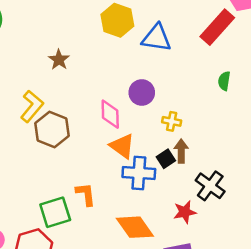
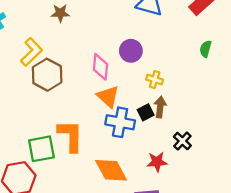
brown star: (59, 60) -> (60, 13), turned 30
black cross: (210, 186) -> (182, 141), size x0.7
orange L-shape: (86, 194) -> (71, 136), size x1.5

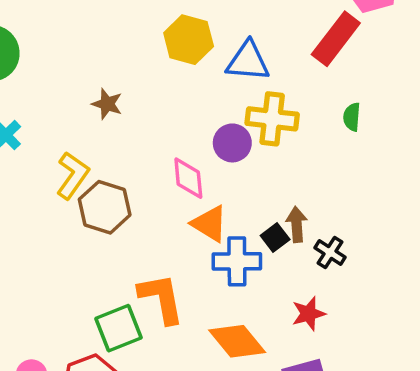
brown star: (60, 13) -> (107, 104), turned 30
yellow cross: (155, 80) -> (272, 119), moved, size x1.8
black cross: (182, 141) -> (330, 253), moved

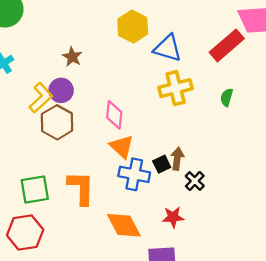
yellow cross: (272, 119) -> (176, 88), turned -32
purple circle: (232, 143) -> (61, 90), moved
green square: (118, 328) -> (35, 190), moved

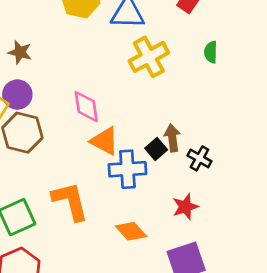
orange diamond: (124, 225) -> (131, 231), size x0.7

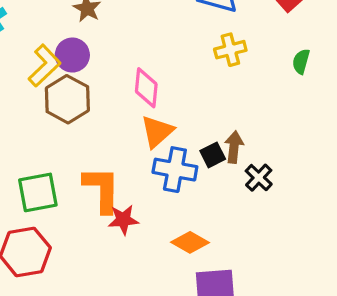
yellow cross: (149, 57) -> (230, 50), size x0.7
orange triangle: (105, 141) -> (157, 132), turned 36
red star: (185, 207) -> (123, 220), moved
orange diamond: (131, 231) -> (190, 242), moved, turned -32

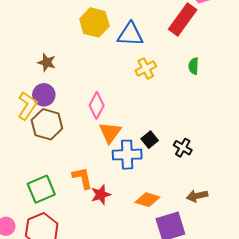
pink diamond: (146, 88) -> (97, 105), turned 35
brown arrow: (234, 147) -> (197, 196), moved, turned -96
orange L-shape: (102, 189) -> (82, 178), size x0.7

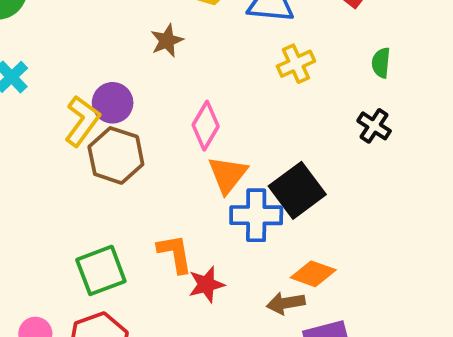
brown star: (47, 62) -> (167, 41), moved, turned 30
black square: (150, 140) -> (297, 190), size x1.8
black cross: (183, 148) -> (374, 126), moved
brown arrow: (197, 196) -> (286, 303), moved
orange diamond: (147, 200) -> (313, 274), moved

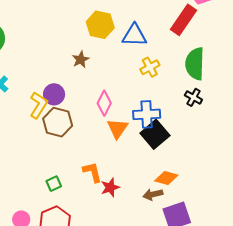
green semicircle: (381, 63) -> (195, 64), size x2.0
blue cross: (256, 215) -> (147, 114), moved
green square: (101, 270) -> (54, 184), size x0.6

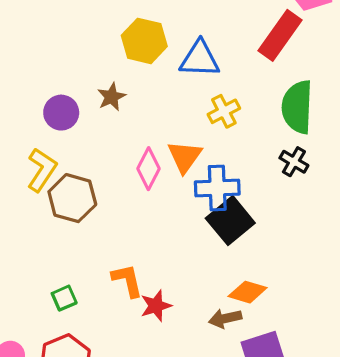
purple circle: (54, 94) -> (61, 113), moved
orange triangle: (117, 128) -> (185, 157), moved

